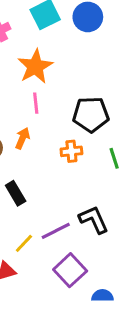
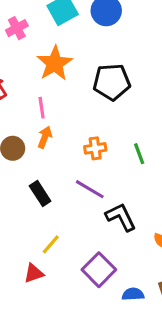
pink line: (36, 103) -> (42, 108), moved
black pentagon: (91, 114) -> (112, 82), moved
purple line: (56, 231) -> (90, 189), moved, turned 60

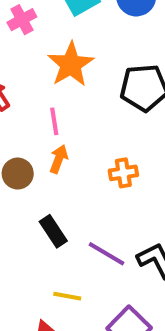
purple line: (90, 189) -> (107, 254), moved
yellow line: (51, 244) -> (67, 296), turned 60

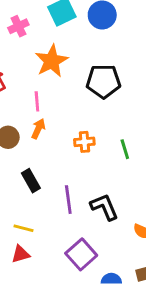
purple line: (107, 254) -> (68, 200), turned 48
yellow line: (67, 296) -> (24, 228), moved

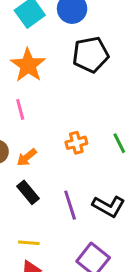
black pentagon: (103, 81) -> (91, 55), moved
orange arrow: (38, 129) -> (27, 157), moved, turned -144
black L-shape: (104, 207) -> (109, 206), turned 152

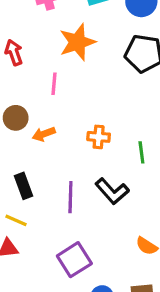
black rectangle: (28, 192) -> (24, 186), moved
black L-shape: (109, 206) -> (112, 191), moved

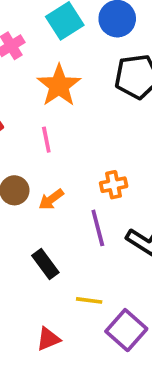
purple line: (70, 197) -> (98, 228), moved
yellow line: (16, 220) -> (89, 300), moved

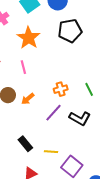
purple line: (98, 228) -> (54, 113), turned 60
black rectangle: (45, 264) -> (25, 144), moved

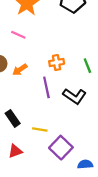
pink line: (23, 67) -> (18, 35), turned -56
purple line: (54, 113) -> (46, 87), turned -60

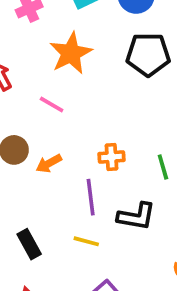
black L-shape: (74, 96) -> (136, 216), turned -30
yellow line: (40, 129) -> (86, 241), moved

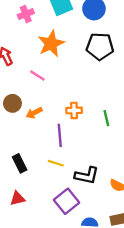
black L-shape: (136, 216) -> (87, 175), moved

